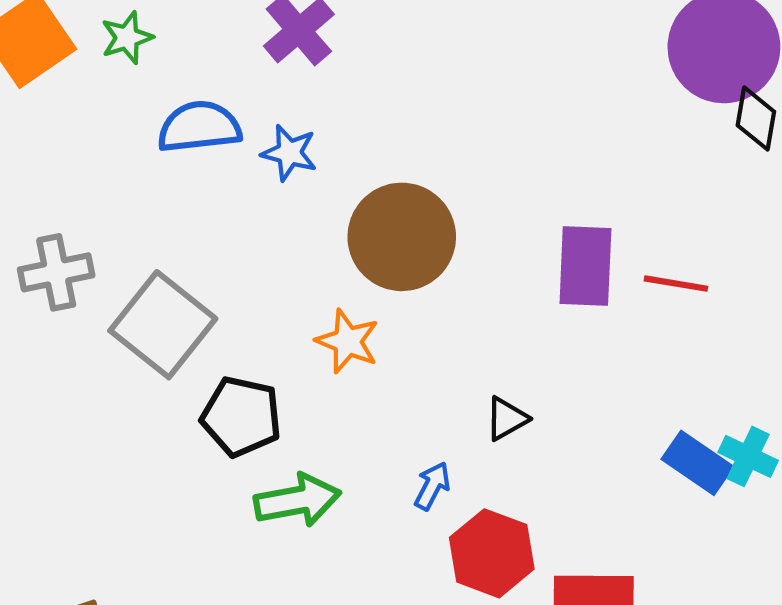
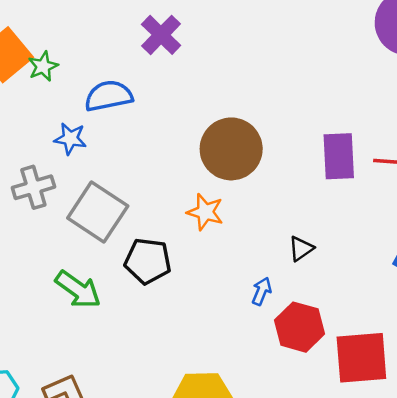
green star: (127, 38) -> (43, 66), moved
blue star: (289, 153) -> (70, 139), moved
green arrow: (297, 500) -> (78, 289), moved, turned 51

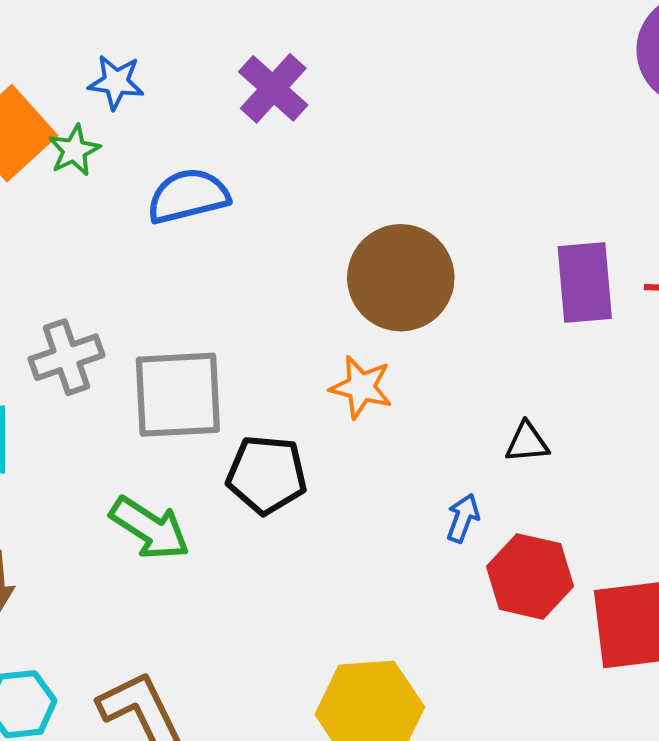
blue star: (70, 139) -> (116, 82), moved
gray square: (98, 212) -> (178, 395), turned -34
black triangle: (301, 248) -> (527, 442), turned 32

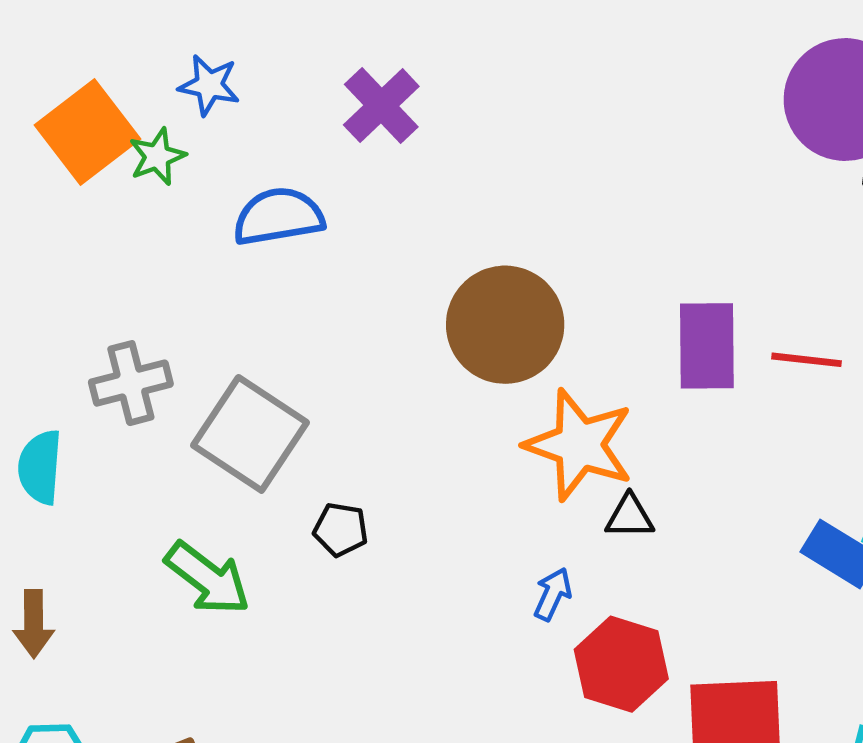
orange star: (361, 387) -> (579, 445), moved, size x1.6
gray square: (178, 395) -> (250, 434), turned 32
black pentagon: (267, 475) -> (341, 529), size x0.6

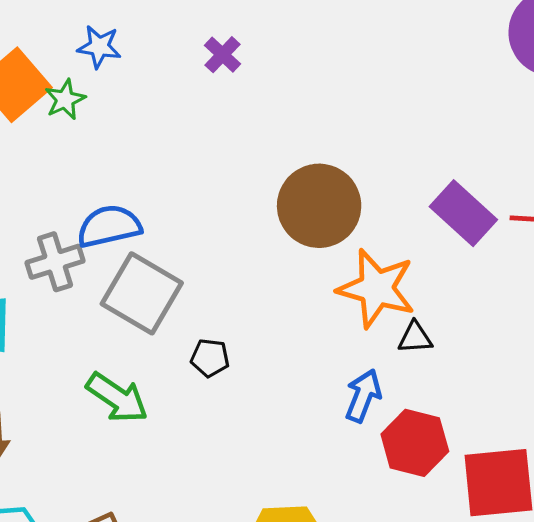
purple cross: (381, 106) -> (223, 55), size x0.7
blue semicircle: (278, 216) -> (109, 226), moved
purple rectangle: (707, 346) -> (463, 213), turned -44
blue arrow: (553, 594) -> (363, 396), size x1.4

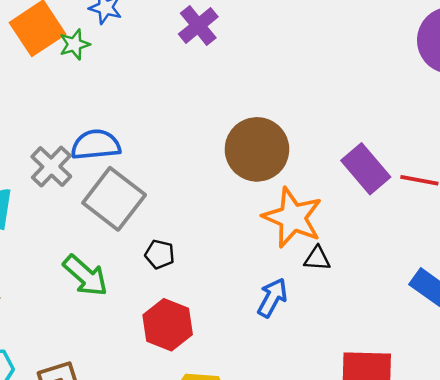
purple cross: (223, 55) -> (198, 25), size x1.4
gray cross: (55, 262) -> (51, 167), turned -36
red hexagon: (415, 443) -> (168, 325), moved

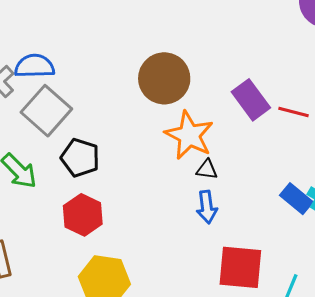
black pentagon: (160, 254) -> (80, 158), size x1.6
blue arrow: (272, 298) -> (207, 207), moved, turned 140

